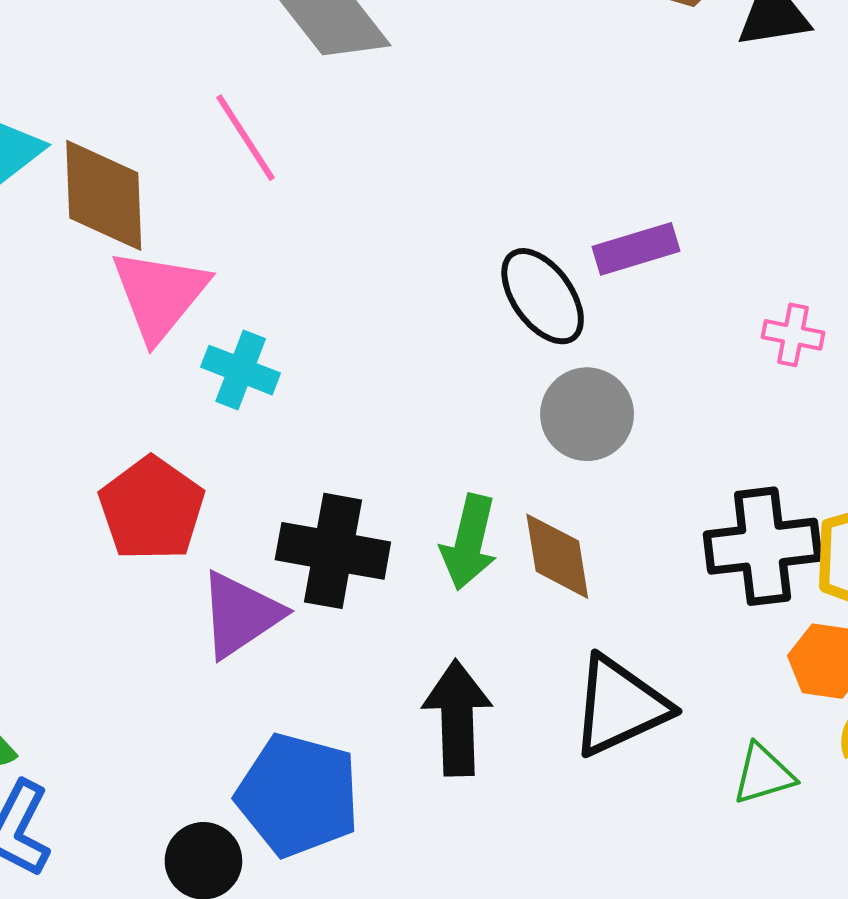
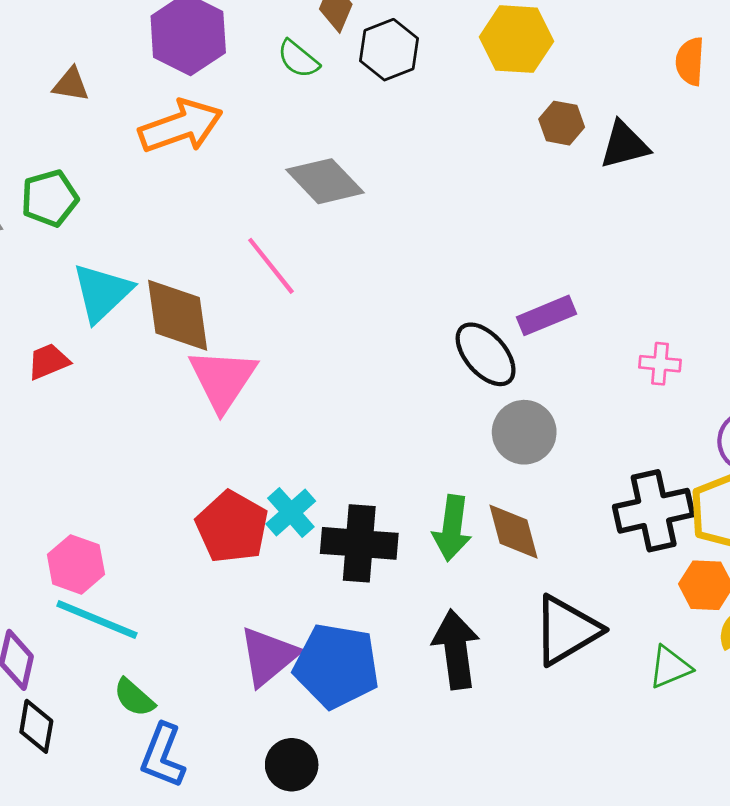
cyan cross: (241, 370) -> (291, 512), moved, turned 33
purple triangle: (240, 615) -> (268, 656), moved
blue pentagon: (298, 795) -> (336, 666), moved

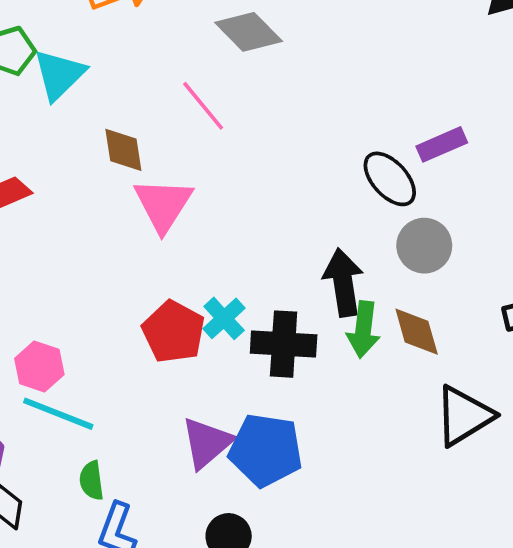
cyan triangle: (102, 293) -> (59, 75), moved
brown diamond: (178, 315) -> (123, 150), size x0.7
black arrow: (456, 649) -> (343, 282), moved
green semicircle: (134, 698) -> (92, 481), turned 42

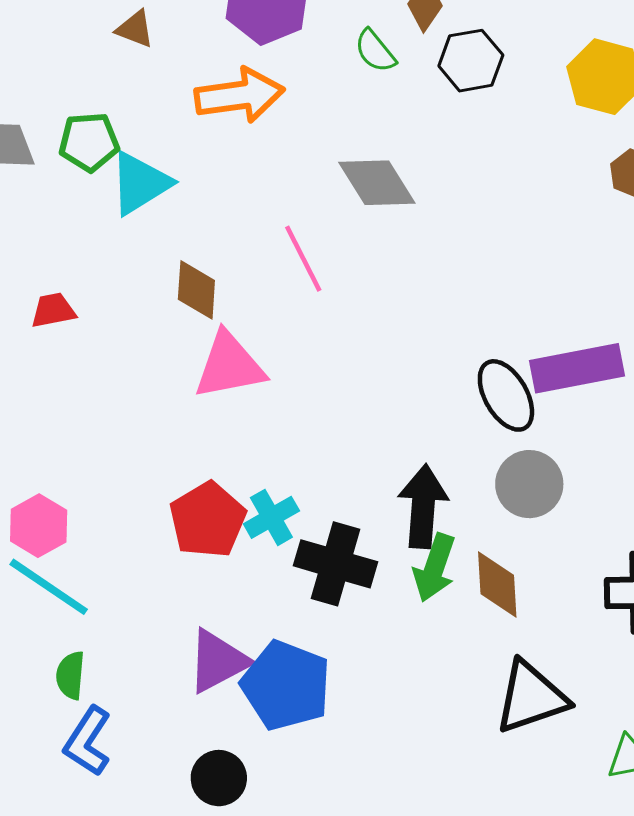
purple rectangle: (442, 144) -> (577, 368), size x1.5
pink triangle: (163, 205) -> (229, 366), turned 34

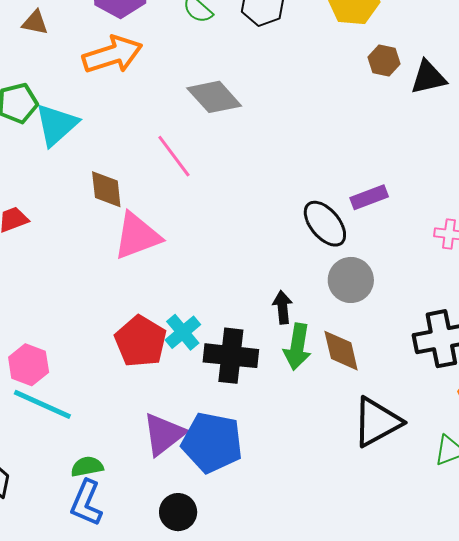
purple rectangle: (577, 368) -> (369, 197), size x0.6
black arrow: (423, 506) -> (283, 307), size x0.6
green semicircle: (70, 675) -> (87, 467), moved, turned 84

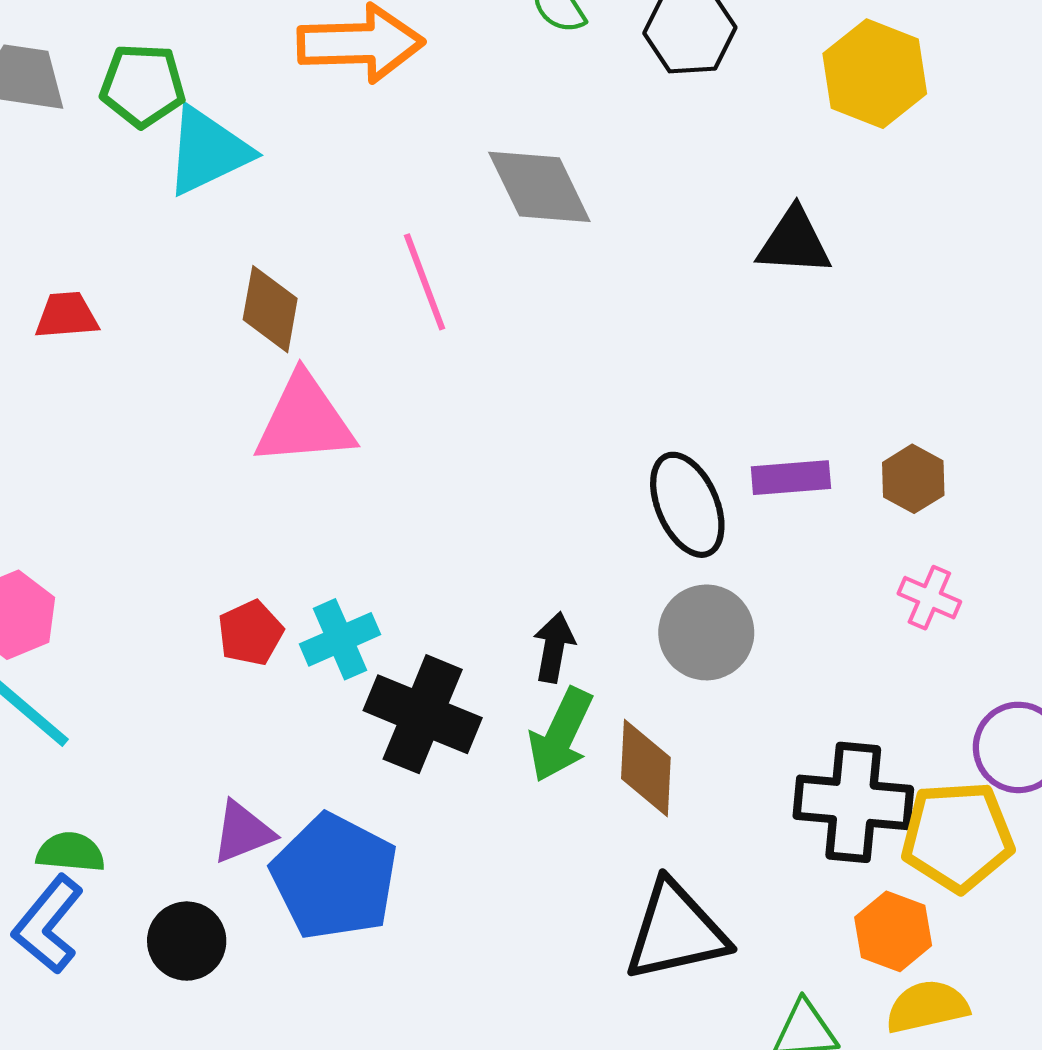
brown hexagon: (384, 61) -> (913, 479), moved
black triangle: (428, 77) -> (794, 242), moved
red pentagon: (141, 341) -> (250, 633), size x0.6
purple triangle: (164, 434) -> (243, 832), size x0.7
black circle: (178, 512) -> (187, 941), moved

